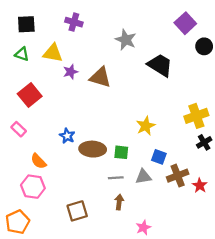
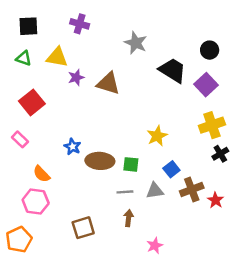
purple square: (185, 23) -> (206, 85), moved
black circle: (204, 46) -> (210, 50), moved
blue square: (159, 157) -> (171, 169), turned 32

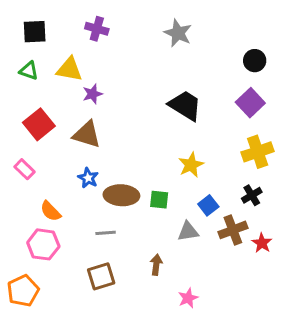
gray star: (136, 43) -> (178, 33), moved
black trapezoid: (173, 70) -> (185, 105), moved
brown triangle: (108, 83) -> (87, 134), moved
black cross: (220, 154) -> (252, 195), moved
gray line: (125, 192) -> (106, 233), moved

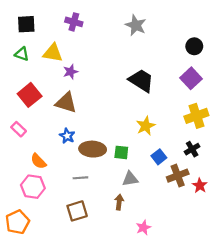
gray triangle: (188, 231) -> (130, 179), moved

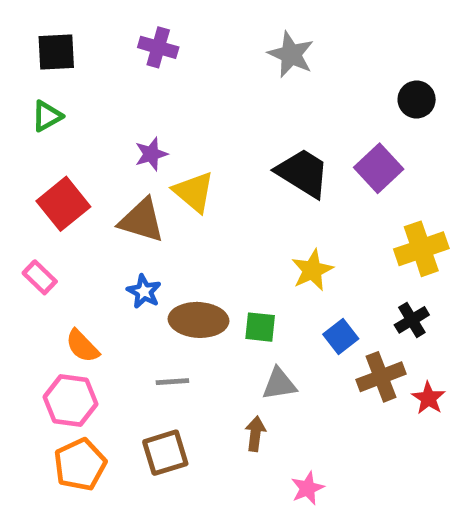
yellow triangle: (53, 53) -> (194, 192), moved, turned 30
green triangle: (22, 54) -> (47, 116), turned -48
purple square: (191, 78) -> (379, 168), moved
orange pentagon: (17, 222) -> (80, 465), moved

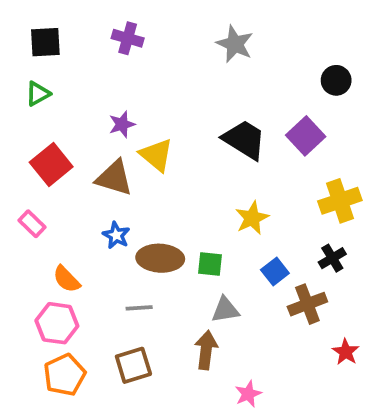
red star: (428, 398) -> (346, 352), moved
brown arrow: (255, 434) -> (206, 350), size x1.4

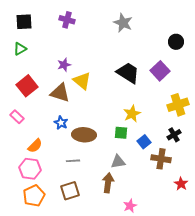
green square: (210, 264) -> (121, 133), moved
orange semicircle: (66, 279) -> (35, 146), turned -91
brown cross: (307, 304) -> (161, 159), turned 30

